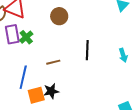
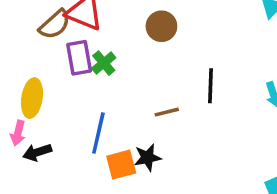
brown line: (53, 62) -> (167, 112), moved

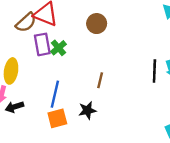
black line: (210, 86) -> (154, 71), moved
brown line: (167, 112) -> (100, 80), turned -63
orange square: (121, 165) -> (57, 118), moved

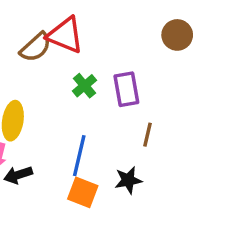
brown circle: (97, 24) -> (177, 35), moved
purple rectangle: (42, 44) -> (126, 89), moved
orange square: (57, 118) -> (83, 192), turned 36

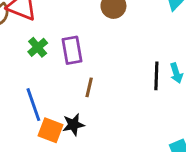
blue line: (79, 156) -> (33, 105), turned -32
orange square: (83, 192) -> (51, 130), moved

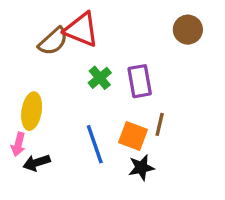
orange square: (51, 130) -> (133, 136), moved

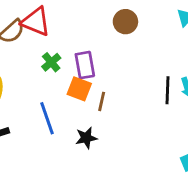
orange square: (133, 136) -> (79, 89), moved

